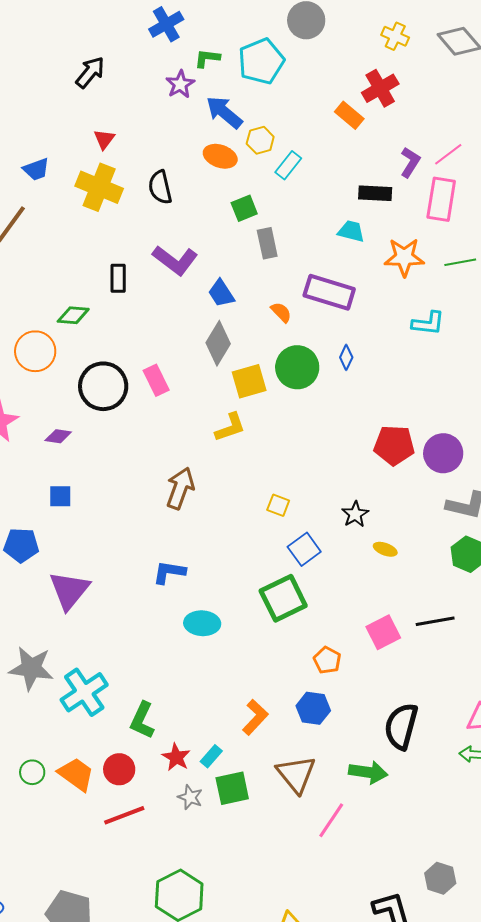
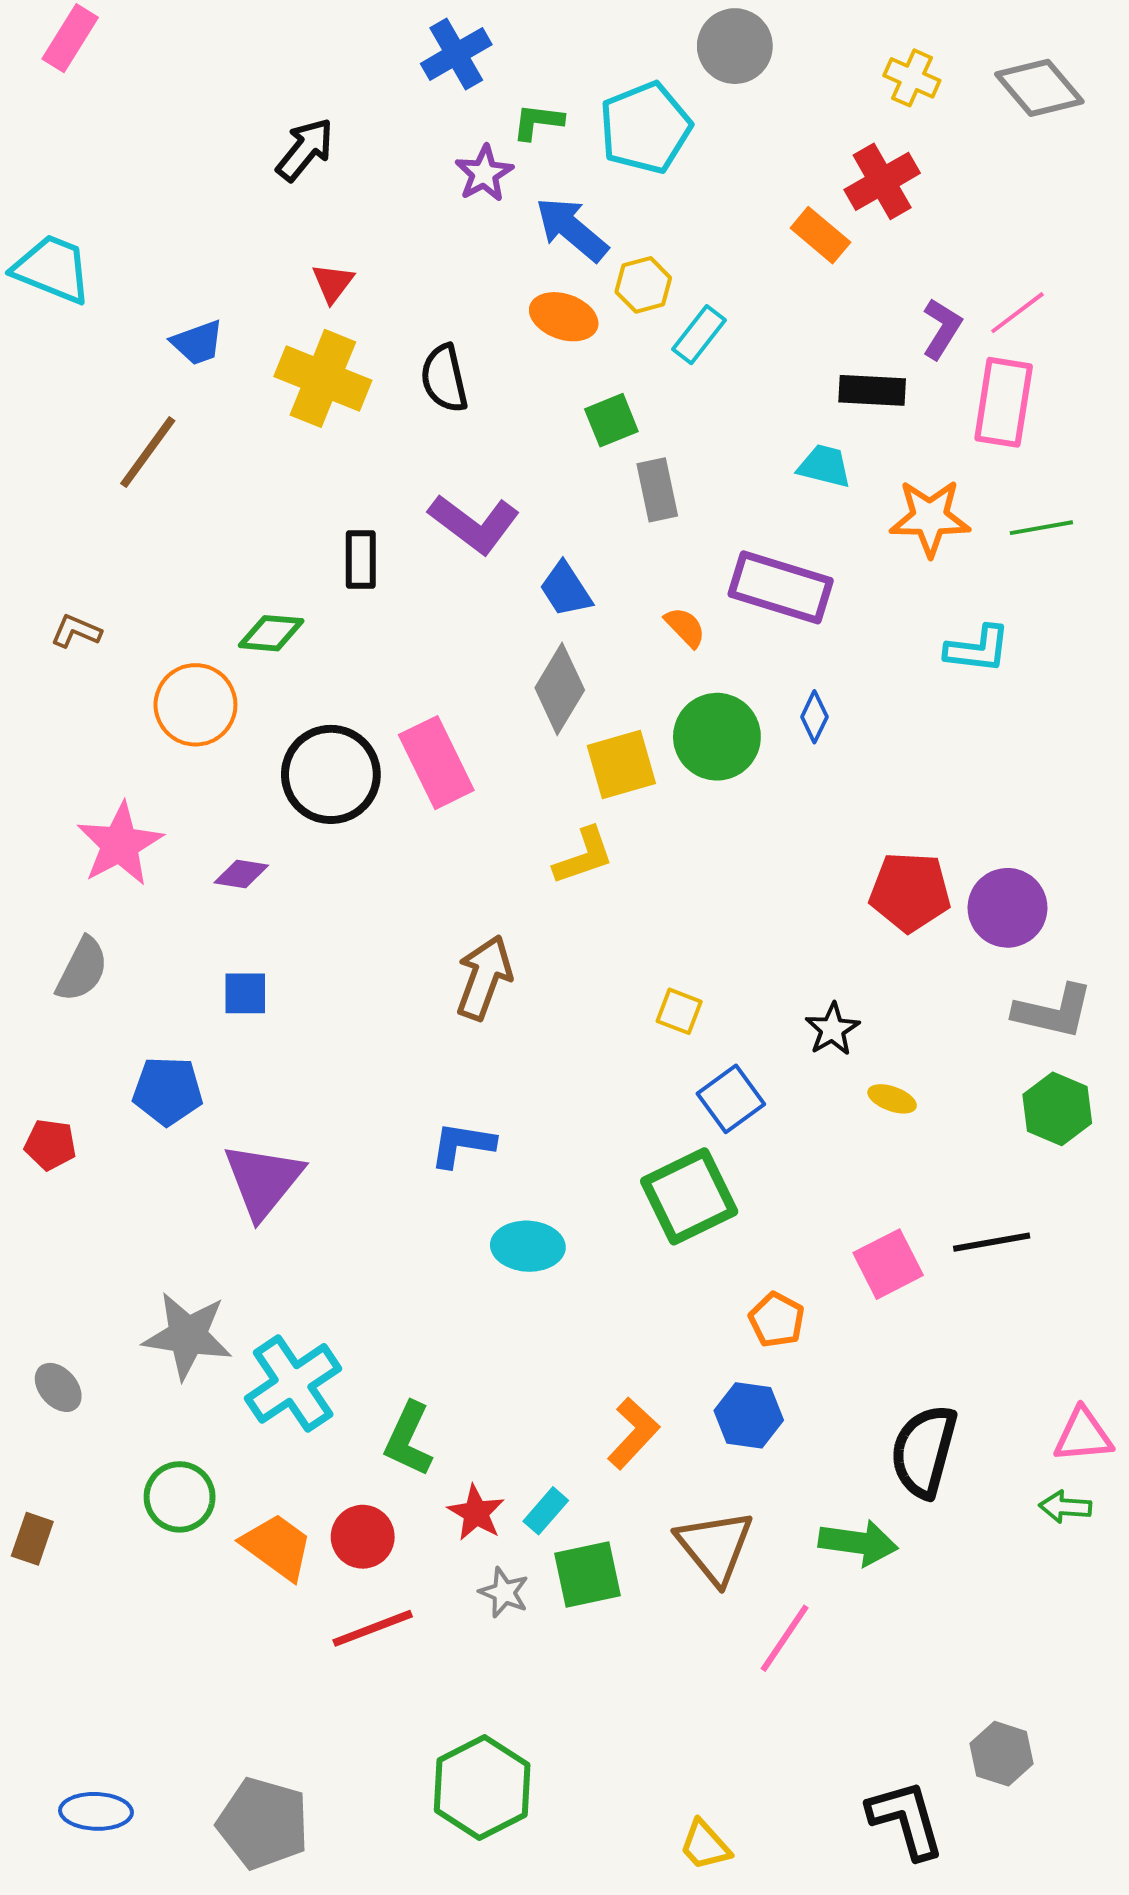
pink rectangle: (156, 380) -> (436, 763), size x1.4
green circle: (32, 772) -> (180, 1497), moved, size x1.4

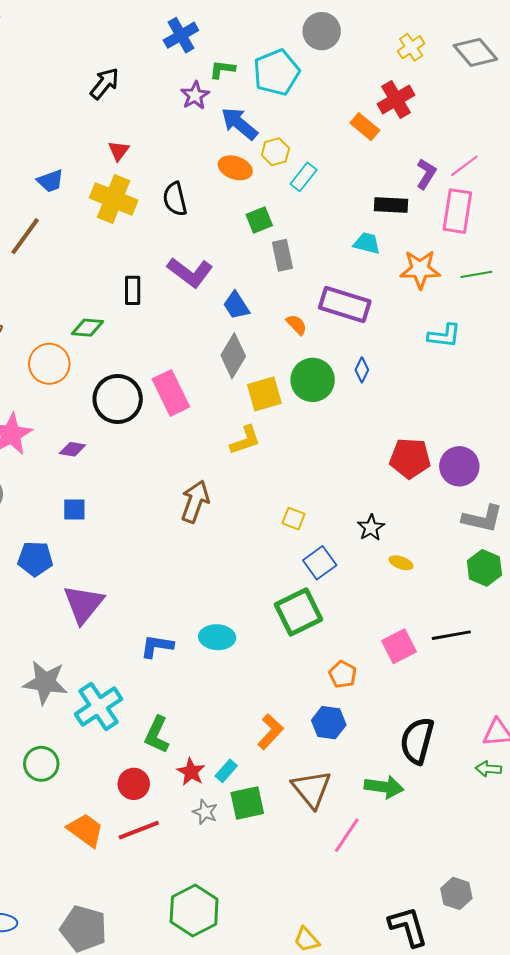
yellow cross: (912, 78) -> (411, 47), turned 32
blue L-shape: (462, 1145) -> (157, 646), moved
orange trapezoid: (277, 1547) -> (85, 830), moved

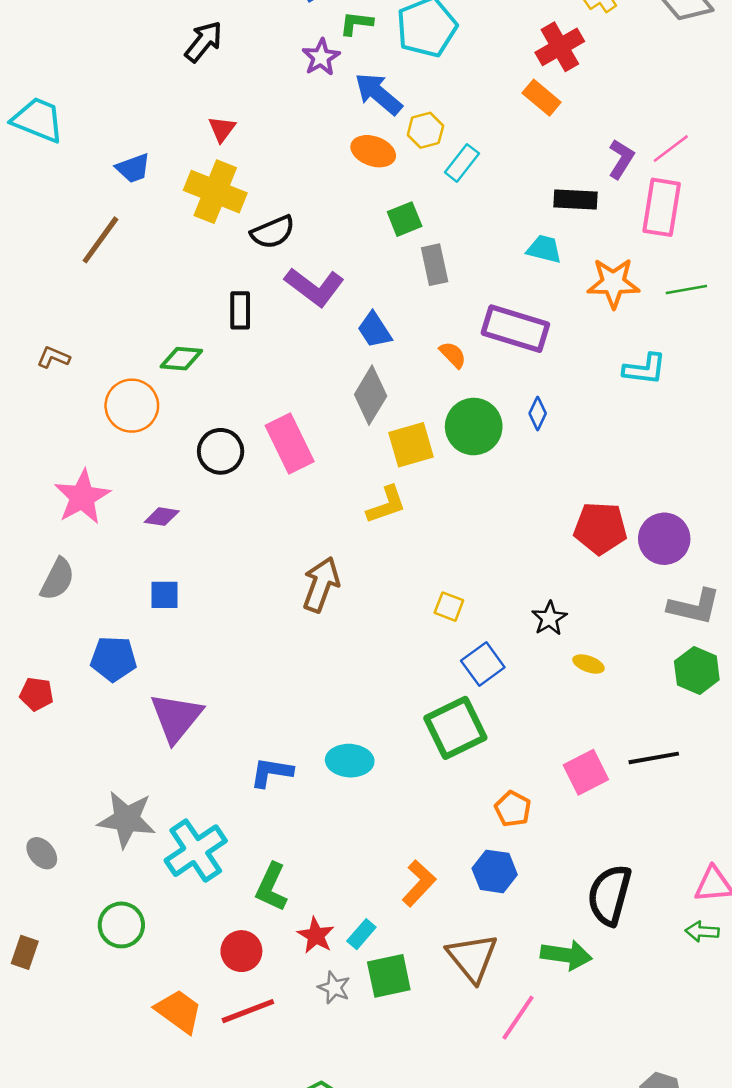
red cross: (396, 99) -> (560, 47), moved
black semicircle: (175, 199) -> (273, 232), moved, turned -100
black circle: (118, 399) -> (221, 451), size x0.7

